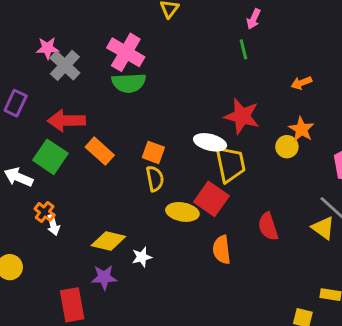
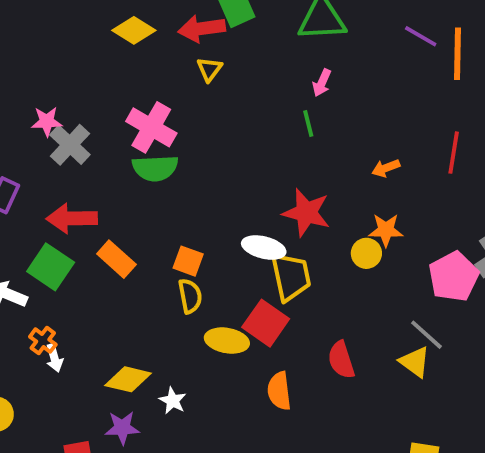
orange star: (301, 129) -> (386, 230), turned -30
white star: (142, 257) -> (173, 401), turned -30

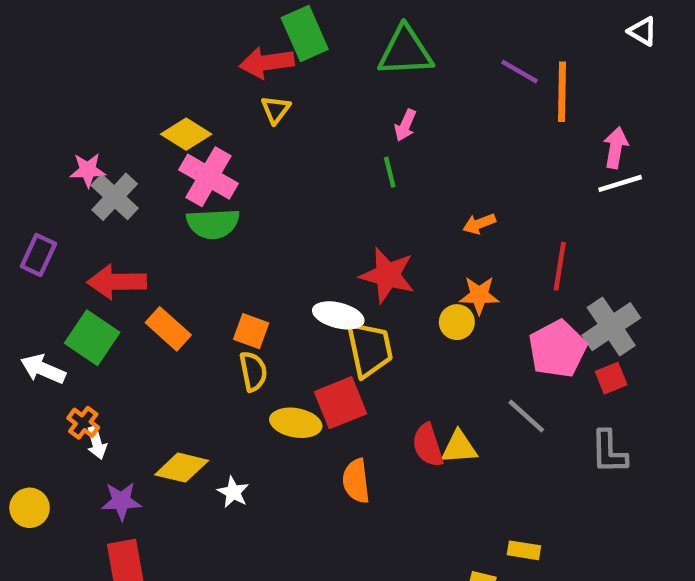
yellow diamond: (134, 30) -> (186, 134), moved
red line: (454, 153) -> (560, 266), moved
red square: (266, 323) -> (340, 403), turned 33
yellow triangle: (415, 362) -> (459, 447), moved, turned -40
purple star: (122, 428) -> (121, 501), moved

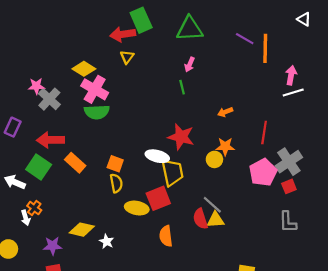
gray line: (526, 416) -> (212, 205), moved
white arrow: (97, 443) -> (26, 218), moved

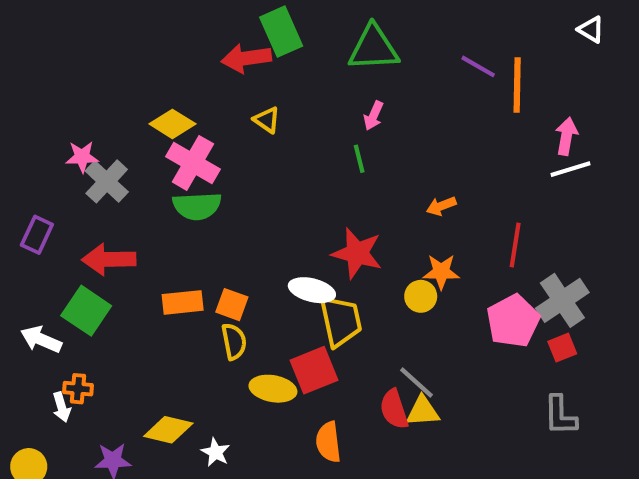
yellow triangle: (127, 57) -> (267, 120), moved, turned -32
orange rectangle: (75, 163) -> (183, 302), moved, turned -48
orange cross: (34, 208) -> (78, 389), turned -32

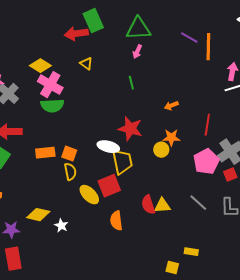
pink arrow: (373, 116) -> (137, 52), moved
gray line: (417, 382) -> (198, 203), moved
yellow ellipse: (273, 389) -> (89, 195), turned 35

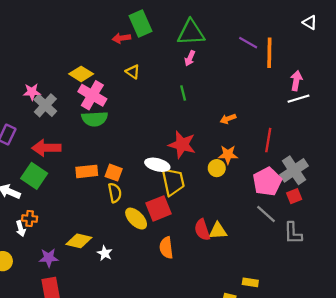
red arrow: (76, 34) -> (121, 38), size x0.7
gray line: (198, 203) -> (266, 214), moved

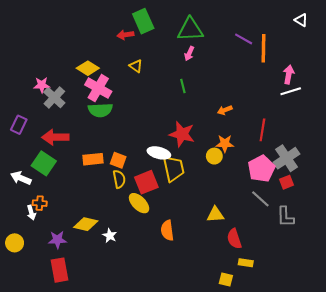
red square: (158, 208) -> (146, 182), moved
red semicircle: (202, 230) -> (234, 239), moved

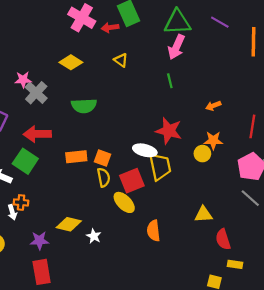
purple line: (244, 39) -> (220, 22), moved
pink arrow: (189, 54) -> (176, 47), size x1.6
pink cross: (98, 88) -> (82, 18), moved

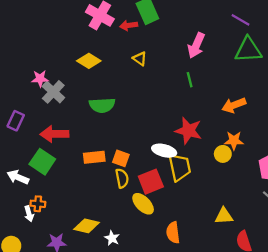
green triangle: (177, 22) -> (248, 50), moved
orange arrow: (213, 106) -> (234, 105), size x1.5

